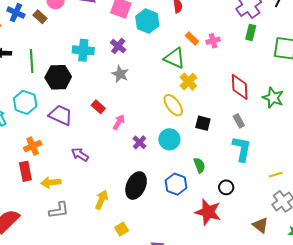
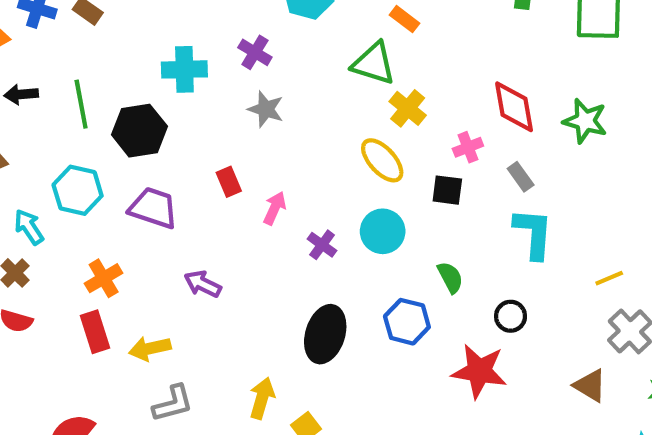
pink cross: (213, 41) -> (468, 147), moved
red rectangle: (98, 107) -> (229, 182), turned 32
yellow arrow: (102, 200) -> (262, 398), moved

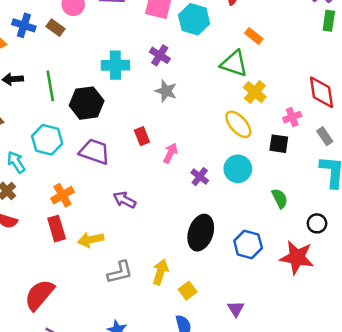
blue hexagon: (407, 322) -> (248, 244), moved
gray L-shape: (173, 403) -> (120, 272), moved

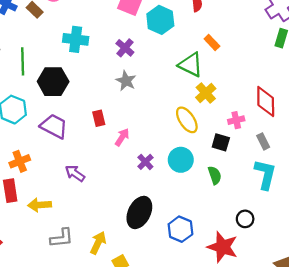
cyan cross: (115, 65) -> (76, 39), moved
green semicircle: (280, 198) -> (215, 175), moved

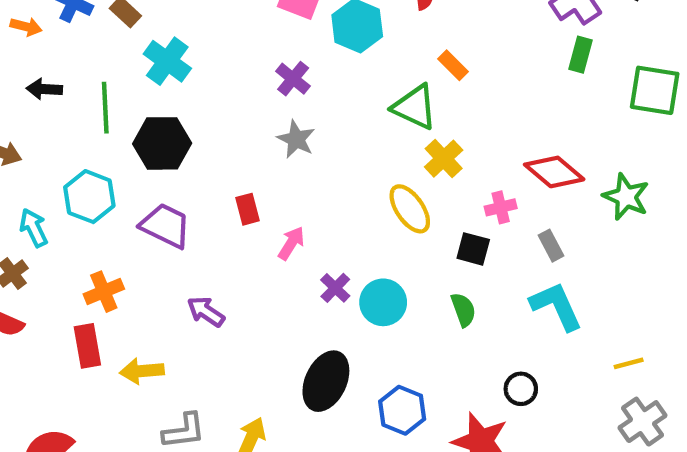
cyan cross: (76, 39) -> (167, 61), moved, turned 30
red diamond: (266, 101) -> (554, 172), turned -48
cyan circle: (181, 160) -> (383, 302), moved
cyan L-shape: (265, 174) -> (556, 306), turned -36

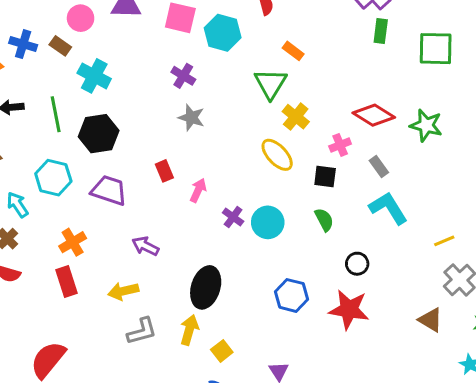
green triangle: (415, 107) -> (271, 84), turned 44
yellow arrow: (142, 371) -> (123, 291), moved
black ellipse: (326, 381) -> (206, 287), moved
black circle: (521, 389) -> (357, 264), moved

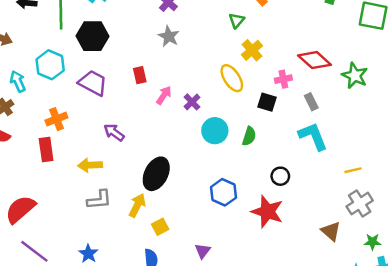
green triangle: (271, 84) -> (237, 20), size x0.6
purple cross: (233, 217) -> (192, 102), moved
green semicircle: (324, 220) -> (249, 136), moved, turned 36

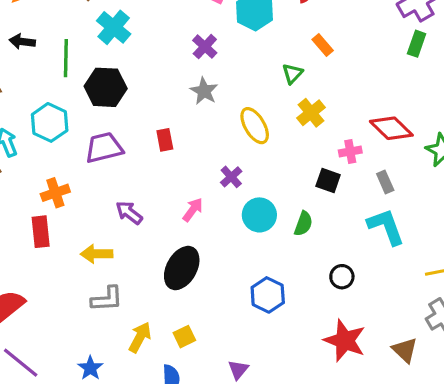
yellow ellipse: (232, 78) -> (255, 126), moved
purple trapezoid: (93, 83) -> (104, 148), turned -44
pink arrow: (164, 95) -> (193, 210), moved
yellow arrow: (137, 205) -> (140, 337), moved
red star: (267, 212) -> (345, 340), moved

